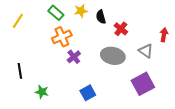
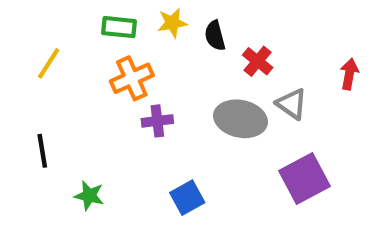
green rectangle: (56, 13) -> (119, 27), turned -35
yellow line: (18, 21) -> (49, 63), moved
gray triangle: (146, 51) -> (292, 104), moved
purple cross: (74, 57) -> (157, 121), turned 32

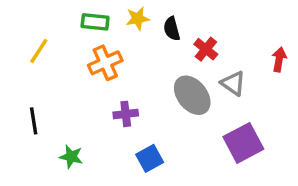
gray ellipse: (241, 119) -> (192, 95), turned 39
purple cross: (157, 121) -> (126, 114), moved

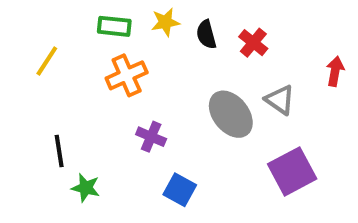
red cross: (206, 49) -> (253, 43), moved
purple cross: (126, 114) -> (151, 137), turned 30
black line: (34, 121) -> (59, 151), moved
blue square: (150, 158) -> (180, 190), turned -32

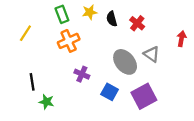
green rectangle: (114, 26) -> (62, 14), turned 63
purple square: (292, 171) -> (144, 96), moved
blue square: (180, 190) -> (110, 92), moved

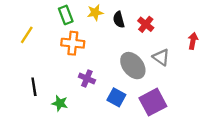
orange cross: (69, 41) -> (73, 43), turned 30
green star: (46, 102) -> (60, 103), moved

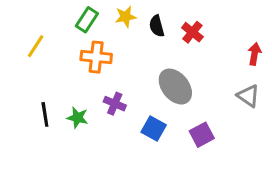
green rectangle: (66, 15) -> (87, 20), turned 54
gray triangle: (161, 57) -> (248, 96), moved
purple square: (153, 102) -> (202, 135), size x0.7
green star: (60, 103) -> (78, 118), moved

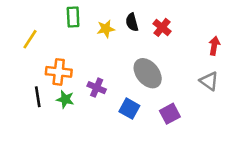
yellow star: (126, 17) -> (106, 29), moved
green rectangle: (87, 20) -> (73, 17), turned -36
orange cross: (96, 57) -> (59, 72), moved

